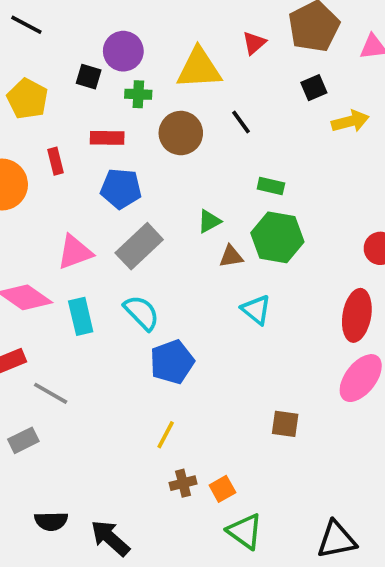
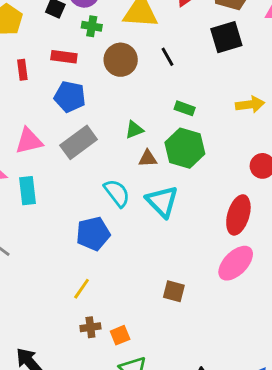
black square: (314, 88) -> (226, 37), size x1.6
yellow arrow: (350, 121) -> (250, 105), moved
cyan triangle: (256, 310) -> (162, 201), size x1.4
cyan semicircle: (142, 313) -> (117, 193), moved

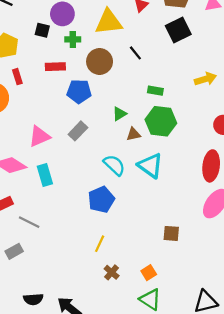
red rectangle: (22, 70) -> (17, 77), moved
blue pentagon: (70, 97) -> (79, 91), moved
gray rectangle: (79, 142) -> (78, 131), size x0.7
brown cross: (90, 327) -> (112, 272), turned -32
orange square: (120, 335) -> (149, 273), moved

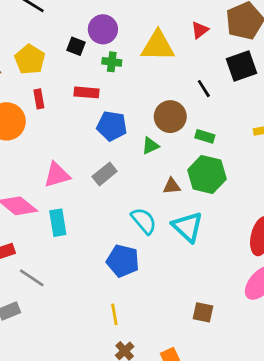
black line: (135, 53) -> (204, 89), moved
brown circle: (100, 61) -> (170, 117), moved
green triangle: (119, 114) -> (150, 146), moved
blue pentagon: (101, 200) -> (123, 261), turned 30
yellow line: (100, 244) -> (114, 314), turned -42

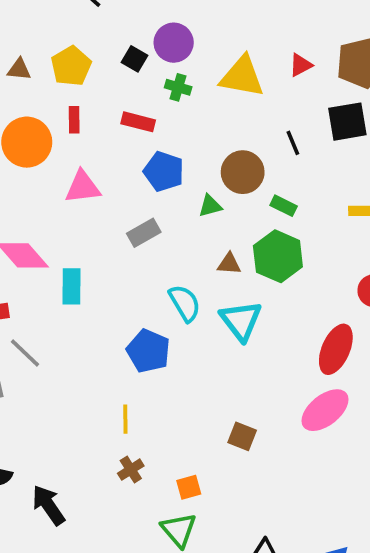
pink triangle: (57, 175) -> (83, 187), moved

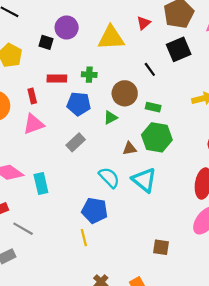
green cross: (178, 87) -> (89, 75), moved
red rectangle: (74, 120) -> (32, 96), moved
yellow line: (125, 419) -> (84, 238), moved

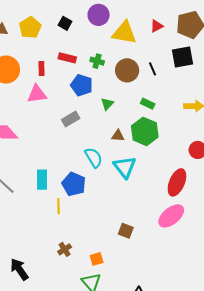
purple circle: (67, 28) -> (99, 15), moved
brown circle: (125, 93) -> (127, 70), moved
green triangle: (110, 117) -> (107, 104), turned -32
cyan rectangle: (41, 184) -> (42, 180), moved

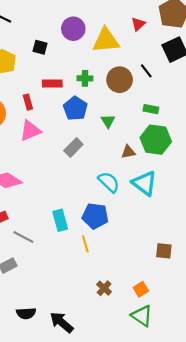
blue pentagon: (82, 85) -> (75, 108), turned 30

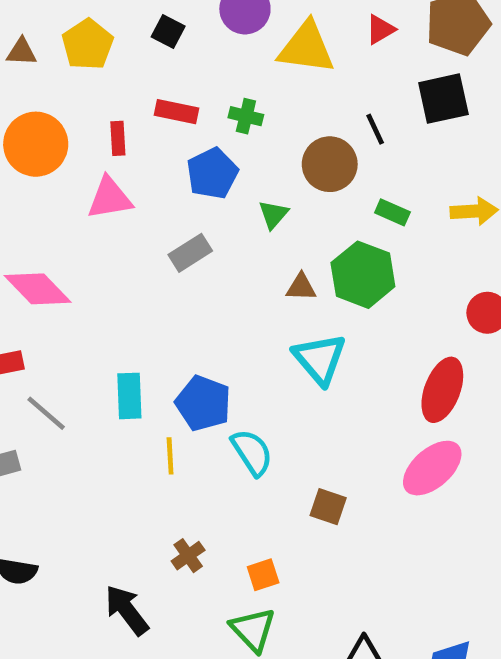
brown circle: (120, 80) -> (330, 164), moved
green rectangle: (151, 109) -> (392, 212), moved
cyan semicircle: (109, 182) -> (252, 452), moved
black arrow: (62, 322) -> (127, 610), moved

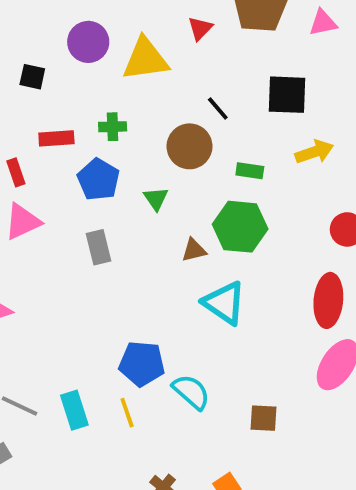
black square: (443, 99) -> (287, 95), moved, turned 30
gray rectangle: (190, 253) -> (99, 247), turned -56
cyan rectangle: (129, 396) -> (74, 410), moved

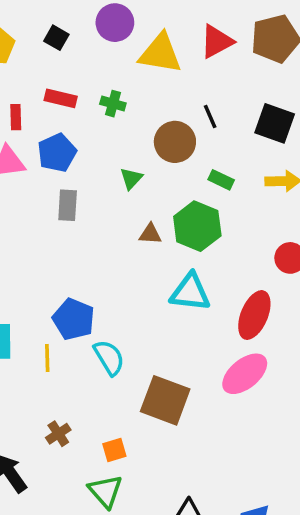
red triangle: (200, 28) -> (217, 41), size x1.5
blue pentagon: (98, 180) -> (57, 153), moved
cyan triangle: (224, 303) -> (190, 292), moved, turned -45
brown square: (264, 418) -> (165, 400), size x1.8

